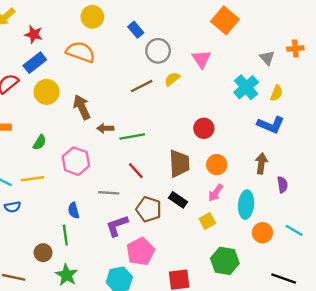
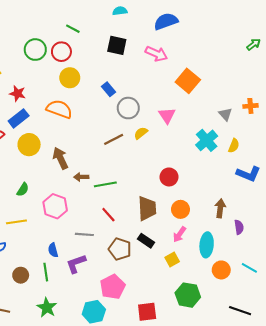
blue L-shape: (271, 125) -> (248, 174), moved
purple L-shape: (117, 226) -> (76, 264), moved
brown circle: (43, 253) -> (21, 275), moved

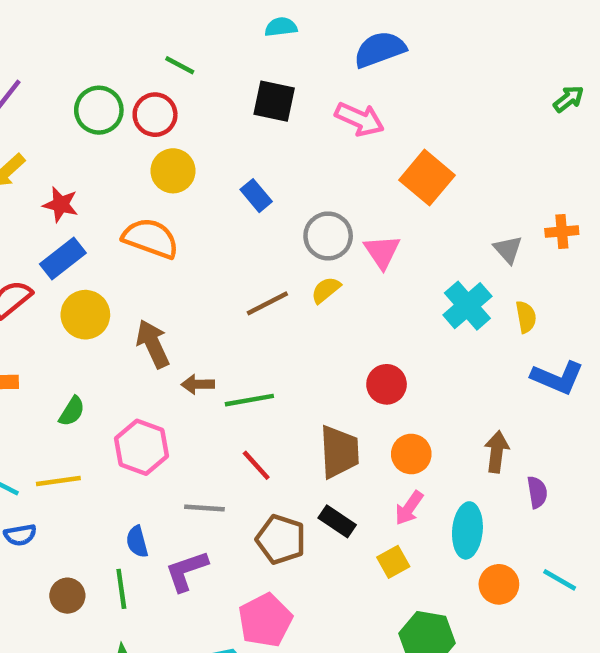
gray circle: (128, 108) -> (328, 236), moved
yellow semicircle: (234, 146) -> (526, 317), turned -32

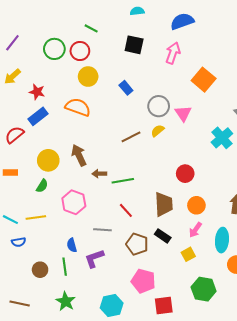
pink arrow: (360, 119) -> (173, 53), turned -95
yellow circle: (85, 315) -> (48, 160), moved
pink pentagon: (265, 620) -> (143, 281), moved, turned -30

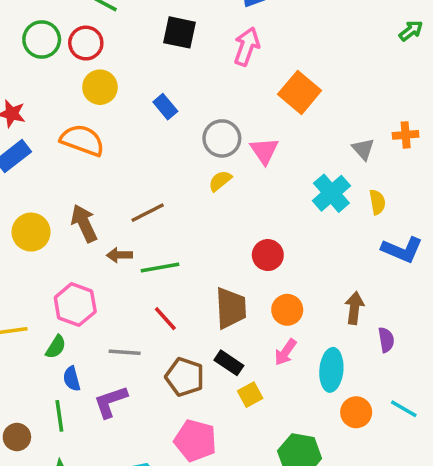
brown line: (131, 137) -> (148, 213), moved
green semicircle: (42, 186) -> (56, 347), moved
yellow square: (188, 254) -> (250, 395), moved
brown circle: (40, 270) -> (17, 437), moved

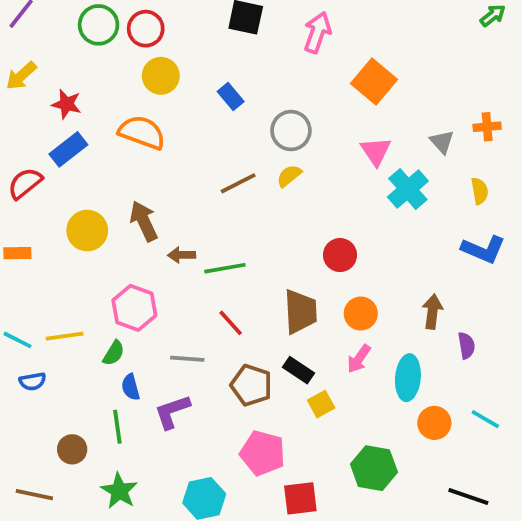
pink triangle: (264, 151) -> (376, 151), moved
yellow semicircle: (377, 202) -> (480, 191), moved
brown line: (148, 213) -> (238, 183), moved

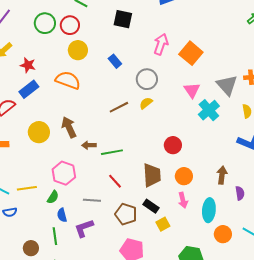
pink arrow: (317, 32) -> (161, 44), moved
gray triangle: (442, 142) -> (227, 85), size x1.6
pink arrow: (359, 359) -> (183, 200), turned -49

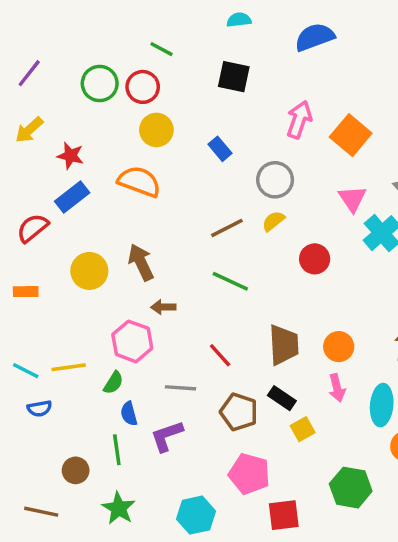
brown arrow: (89, 145) -> (163, 307), moved
red circle: (173, 145) -> (315, 259), moved
green line: (112, 152) -> (230, 281), moved, turned 35

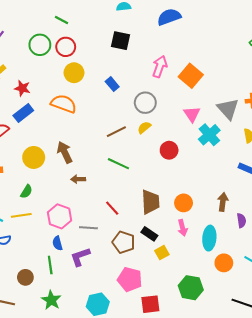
green line: (162, 49) -> (62, 20), moved
pink hexagon: (132, 341) -> (60, 216), moved
green semicircle: (113, 383) -> (26, 192), moved

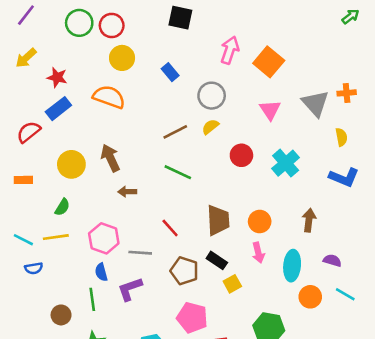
cyan cross: (209, 135) -> (286, 163), moved
purple semicircle: (241, 221) -> (332, 260), moved, turned -64

